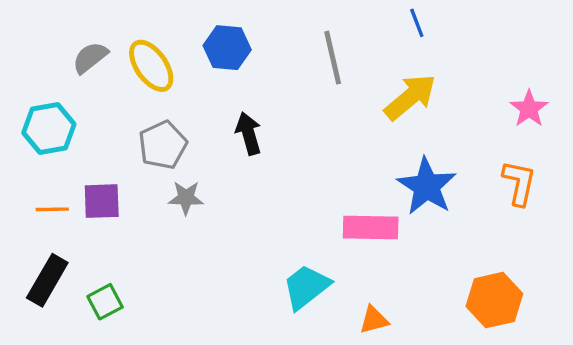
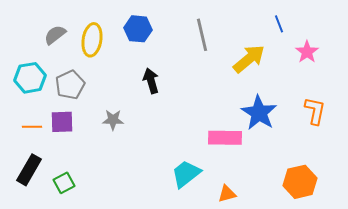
blue line: (417, 23) -> (279, 24), moved
yellow ellipse: (151, 66) -> (92, 40), turned 44
pink star: (529, 109) -> (307, 52), moved
gray pentagon: (163, 145) -> (70, 85), moved

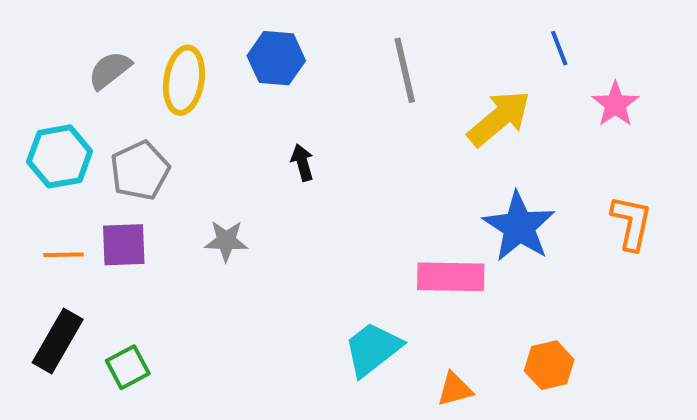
black arrow: (151, 81) -> (302, 162), size x0.7
orange hexagon: (300, 182) -> (549, 365), moved, size x0.7

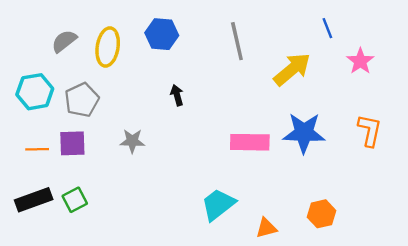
blue star: (519, 227) -> (304, 133), turned -30
pink rectangle: (451, 277) -> (250, 142), moved
black rectangle: (58, 341) -> (34, 200), turned 40
green square: (128, 367) -> (75, 200), moved

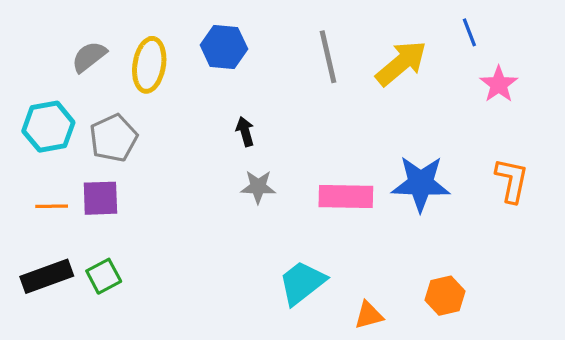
blue line: (327, 28) -> (469, 32), moved
yellow arrow: (292, 69) -> (401, 63), moved
gray star: (132, 141) -> (258, 187), moved

